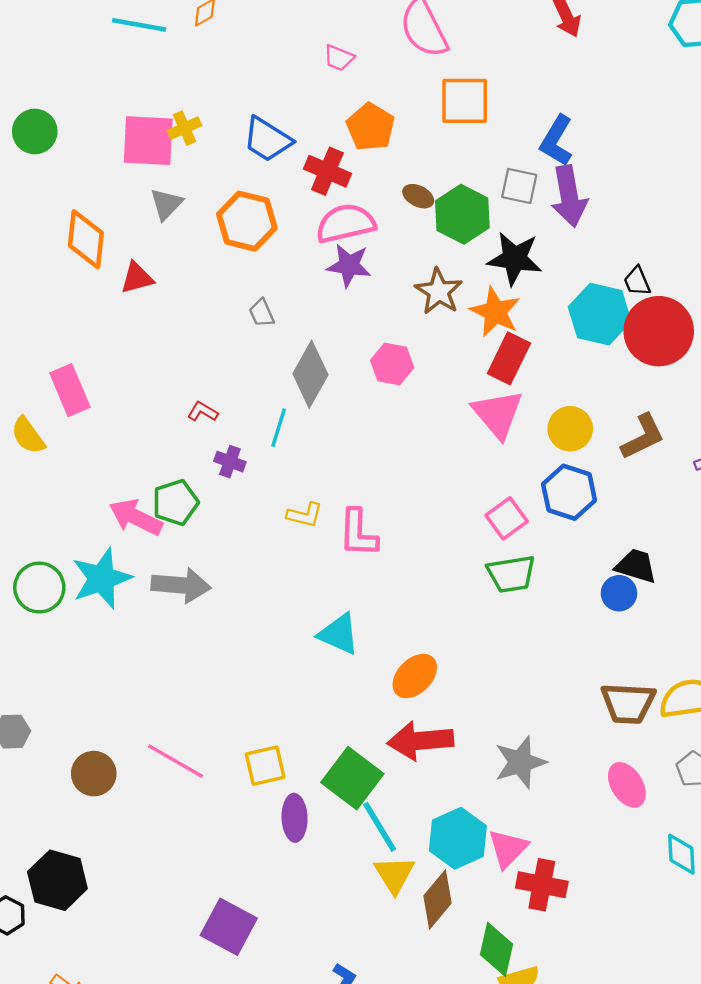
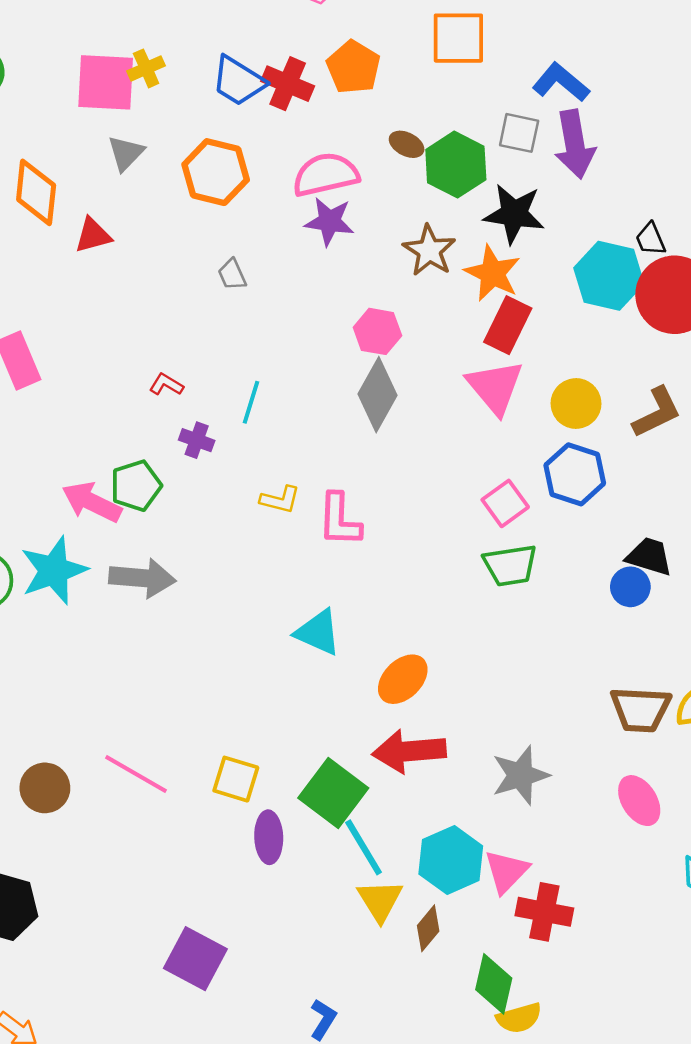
blue L-shape: (557, 141) -> (561, 82), turned 99
red cross: (327, 171) -> (288, 84), moved
gray diamond: (310, 374) -> (377, 395), moved
yellow square: (265, 766) -> (236, 779), turned 30
brown diamond: (437, 899) -> (428, 928), size x0.7

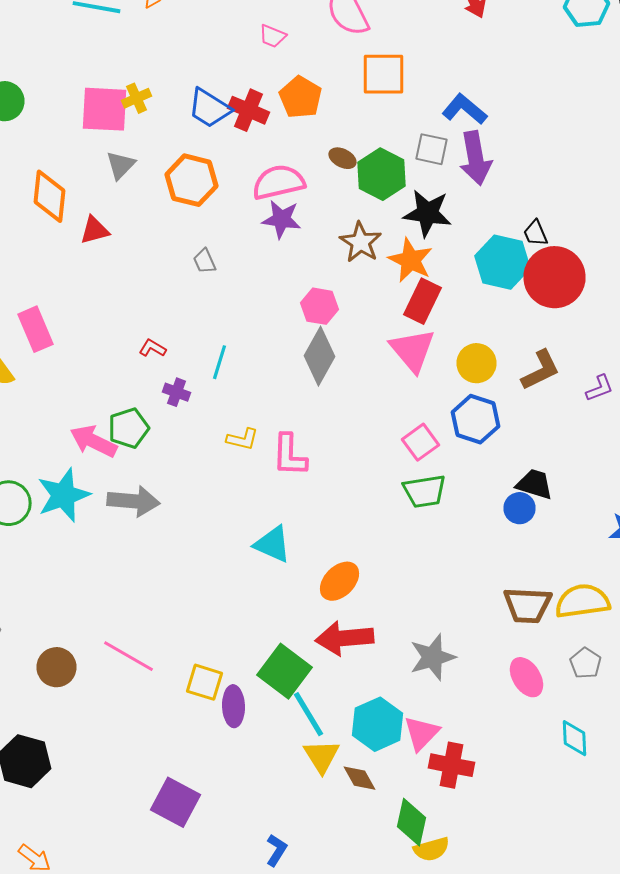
yellow square: (236, 779) -> (204, 682), moved
brown diamond: (428, 928) -> (360, 778), turned -69

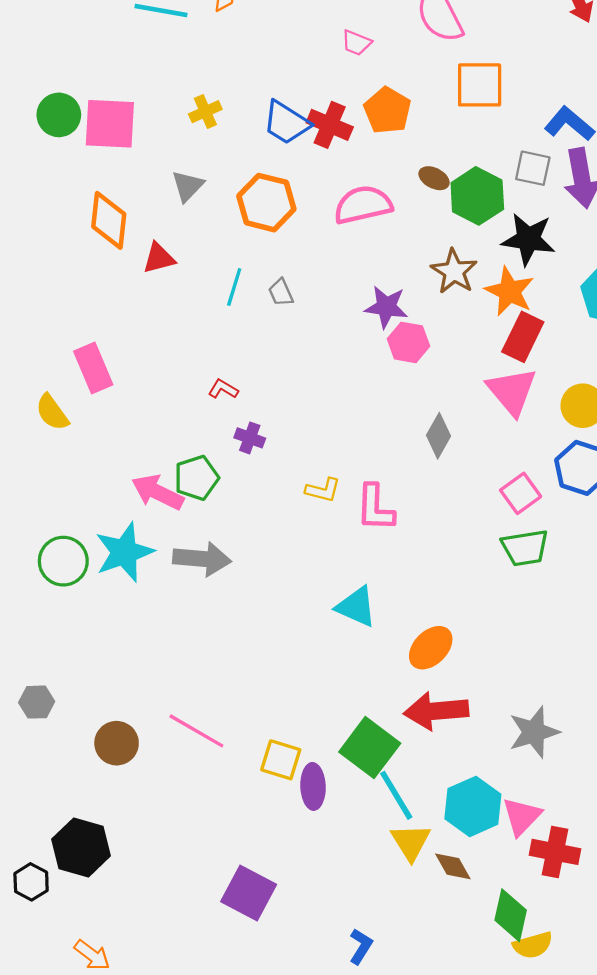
pink square: (104, 109) -> (110, 124), moved
purple star: (282, 219) -> (386, 307), moved
gray diamond: (320, 356) -> (438, 436), moved, size x0.7
cyan line: (220, 362) -> (234, 287), moved

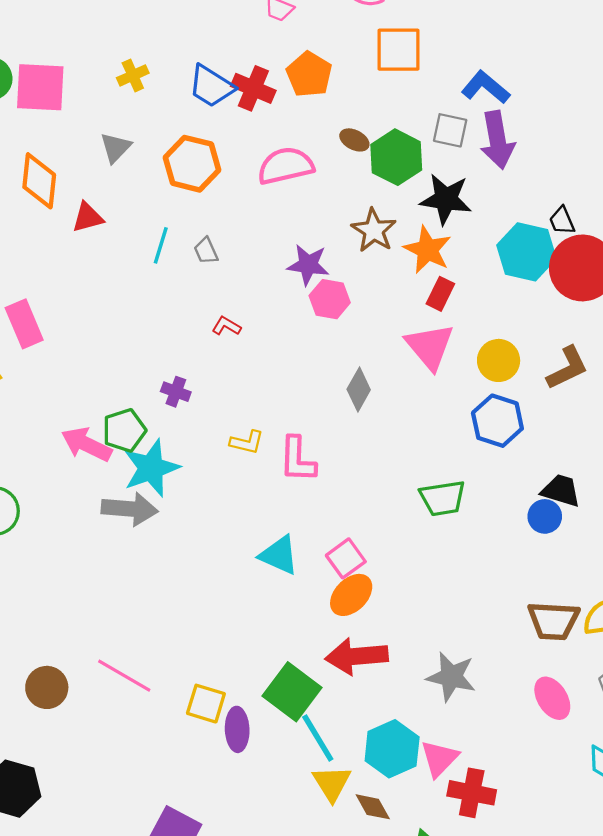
red rectangle: (523, 337) -> (440, 294), size x0.7
red L-shape: (223, 389) -> (226, 326), moved
pink square: (521, 493) -> (346, 558), moved
cyan star: (124, 552) -> (151, 468), moved
gray star: (534, 732) -> (451, 677), turned 30

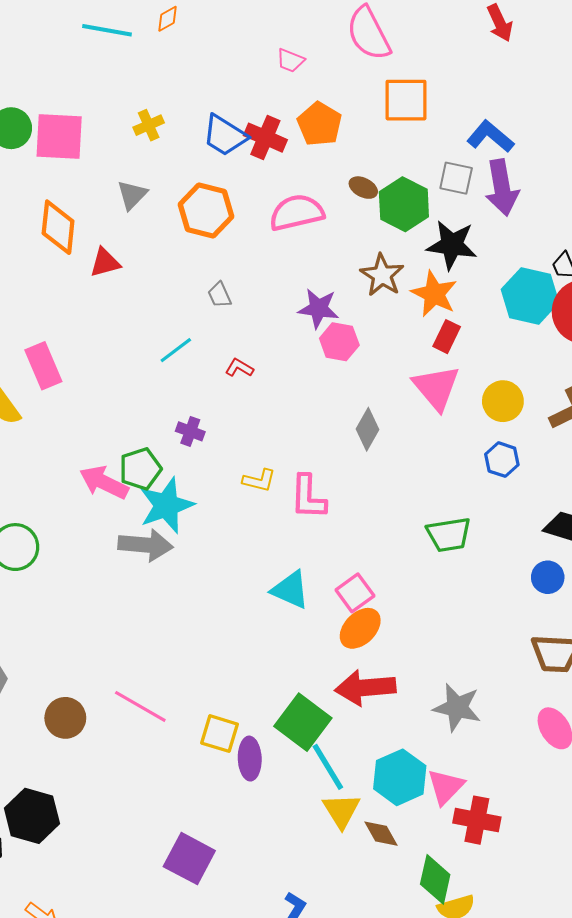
cyan line: (161, 245) -> (176, 350), moved, turned 36
blue hexagon: (497, 421) -> (502, 460), size x0.7
blue circle: (545, 516) -> (548, 577), moved

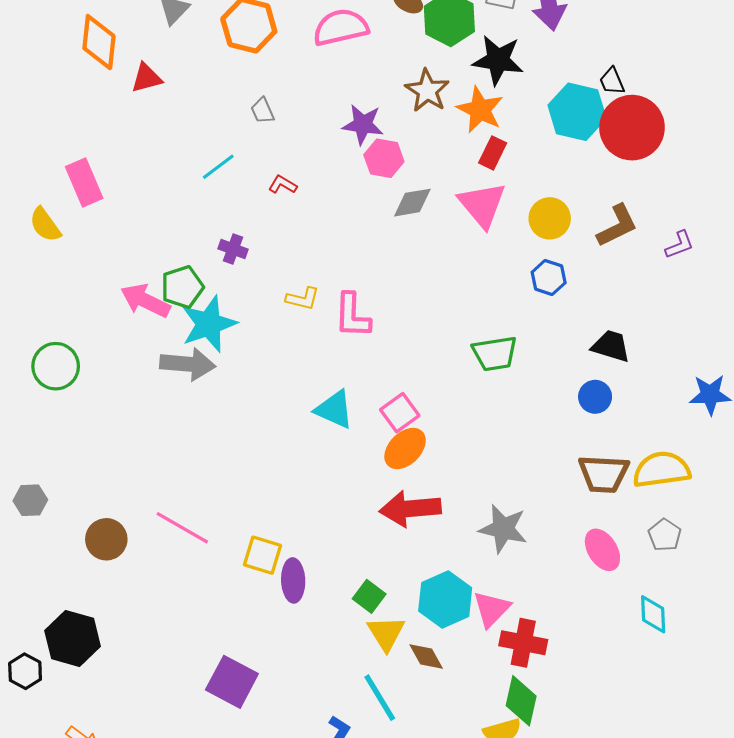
gray diamond: (367, 429) -> (412, 203), moved, turned 51
green square: (303, 722) -> (369, 596), moved, size x0.6
cyan line: (328, 767) -> (380, 698), moved
green diamond: (435, 879) -> (521, 701), moved

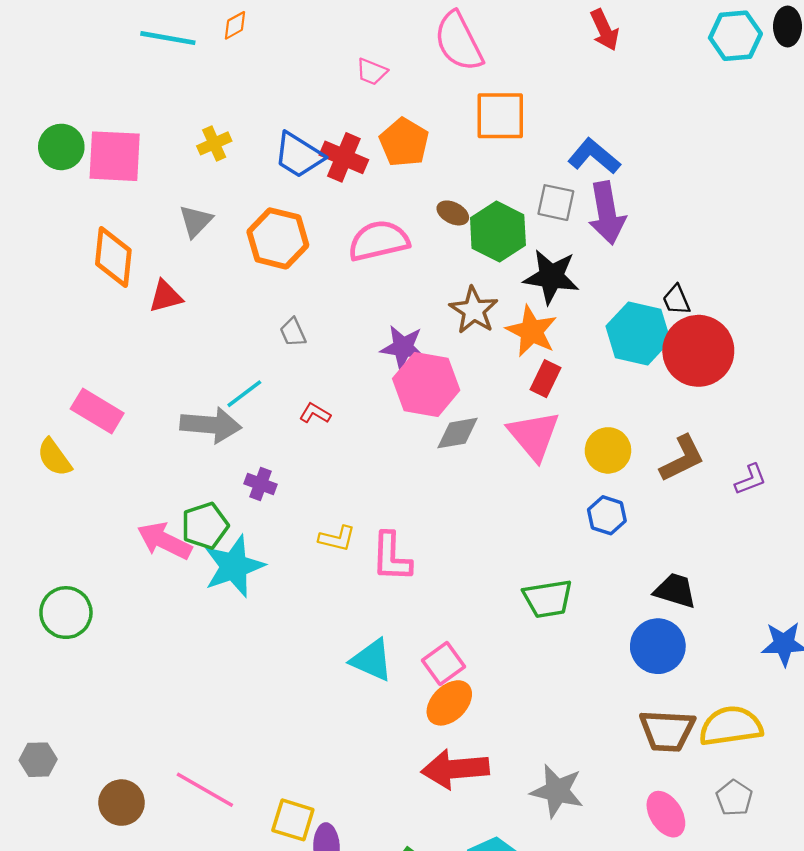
pink hexagon: (384, 158) -> (426, 384), size x1.5
pink rectangle: (84, 182) -> (97, 411), turned -36
gray arrow: (188, 364) -> (211, 425), moved
blue circle: (595, 397) -> (658, 646), size x1.5

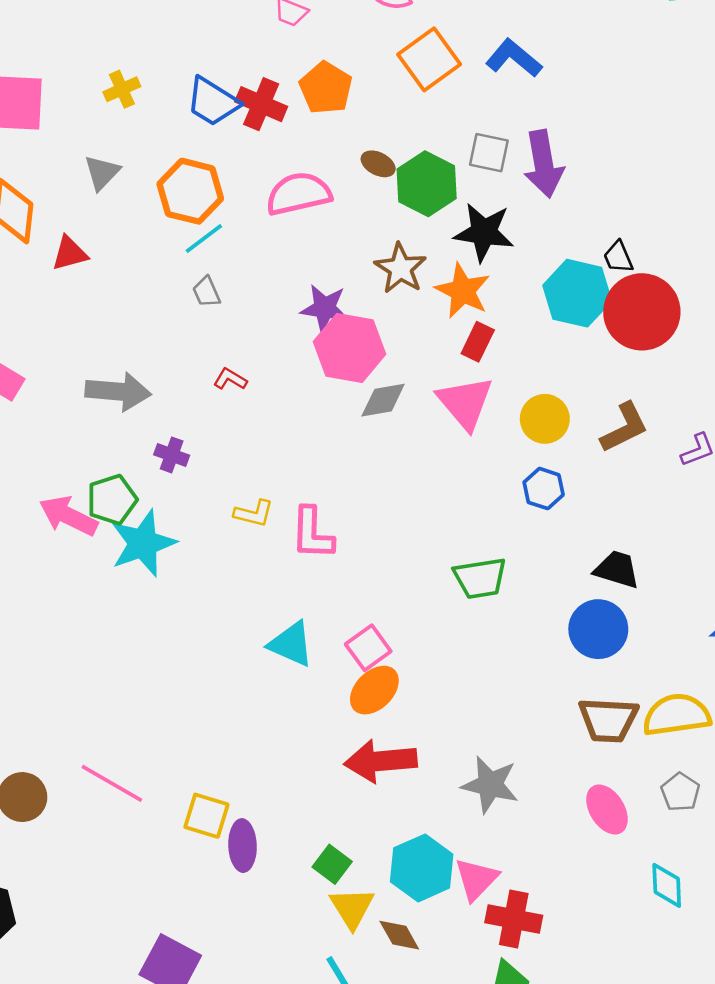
orange square: (500, 116) -> (429, 59), turned -36
blue L-shape: (594, 156) -> (514, 58), moved
cyan line: (244, 394) -> (204, 238), moved

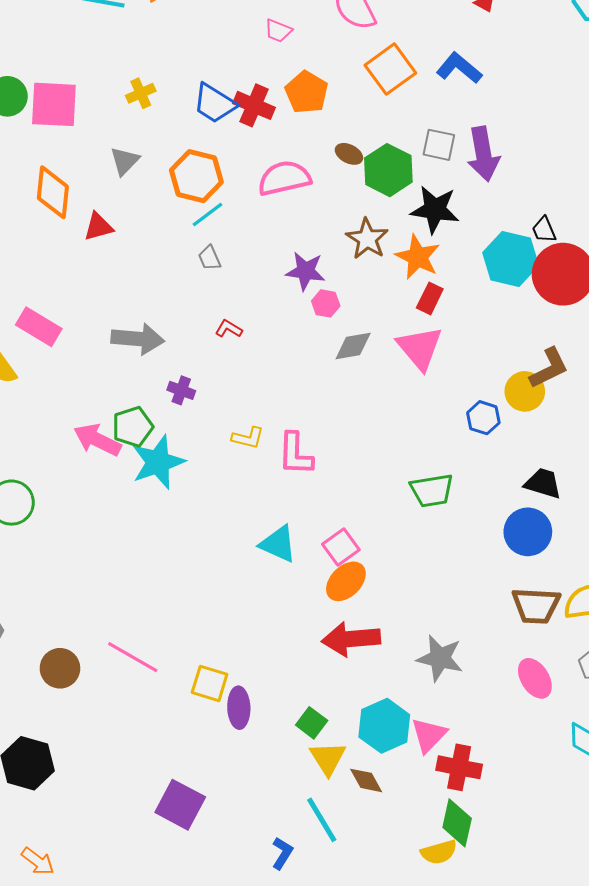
pink hexagon: (350, 348) -> (326, 303), size x0.5
yellow circle: (545, 419) -> (525, 391), moved

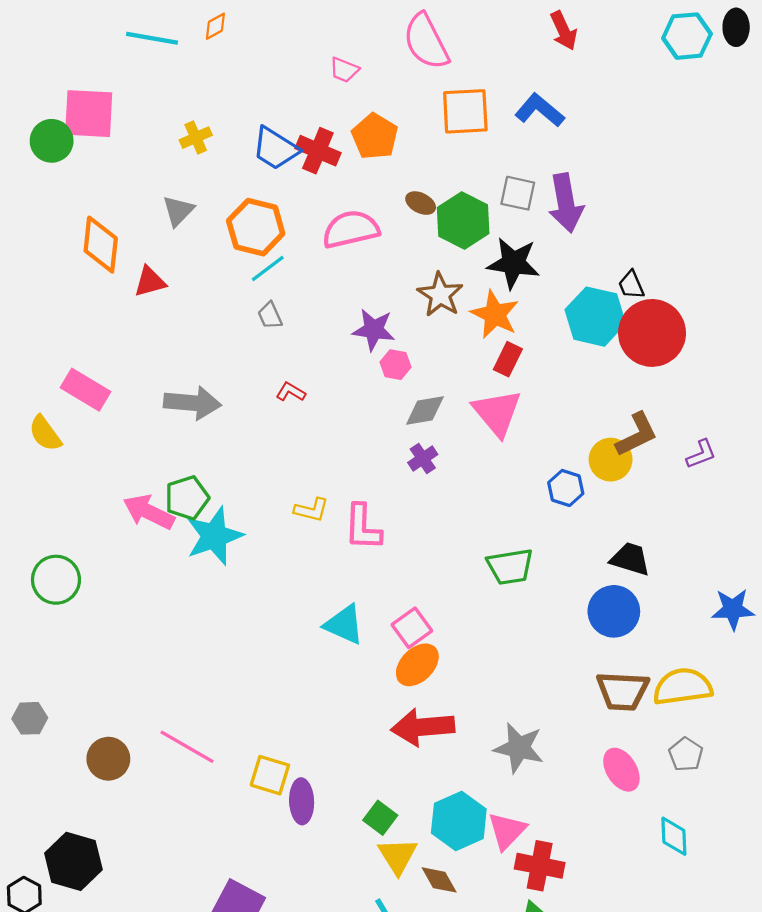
orange square: (390, 69) -> (465, 111), turned 33
pink square: (54, 104) -> (89, 114), moved
purple cross: (181, 390) -> (423, 459), moved, turned 36

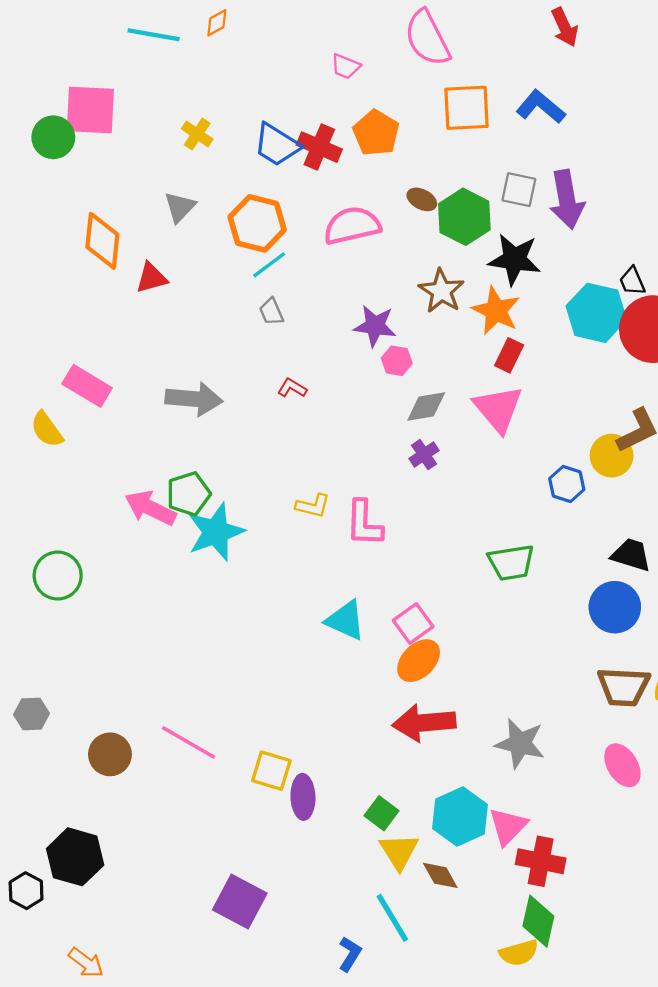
yellow cross: (196, 138) -> (197, 134), turned -32

